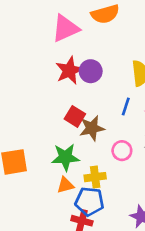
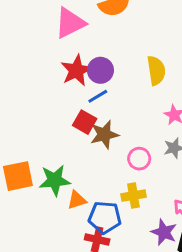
blue line: (126, 106) -> (98, 96), moved, turned 42
green star: (65, 157) -> (55, 180), moved
yellow cross: (95, 177) -> (133, 196), moved

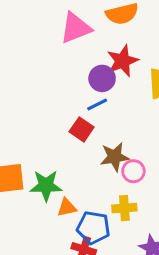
red star: (76, 70) -> (123, 61), moved
brown star: (104, 135) -> (115, 157), moved

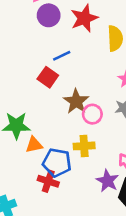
purple circle: (102, 78) -> (49, 15), moved
brown star: (115, 157) -> (76, 101), turned -30

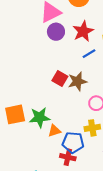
blue line: (62, 56) -> (89, 54), moved
brown star: (76, 101) -> (77, 81), moved, turned 30

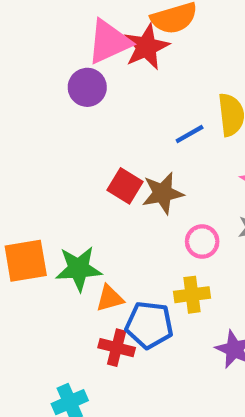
red star: (83, 31) -> (146, 47), moved
purple circle: (56, 32) -> (87, 87), moved
red cross: (68, 157) -> (117, 348), moved

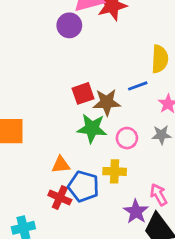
blue line: (190, 134) -> (138, 86), moved
red square: (125, 186) -> (83, 93), turned 30
green star: (79, 269) -> (92, 128), moved

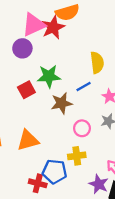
red square: (83, 93) -> (26, 90), moved
green star: (92, 128) -> (49, 76), moved
orange triangle: (61, 165) -> (28, 140), moved, size x1.5

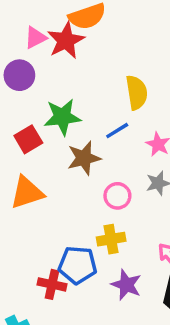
pink triangle: (34, 25) -> (35, 38), size x0.6
orange triangle: (28, 140) -> (27, 193), moved
purple star: (99, 184) -> (126, 285), moved

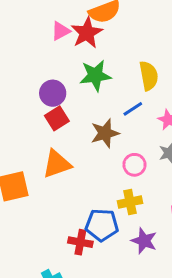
purple circle: (19, 75) -> (53, 93), moved
green star: (62, 117) -> (95, 75), moved

